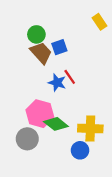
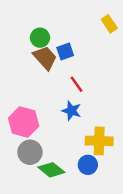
blue star: (57, 83) -> (71, 111), moved
pink hexagon: (40, 114) -> (24, 122), moved
green diamond: (56, 124) -> (51, 170), moved

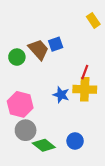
green circle: (40, 38) -> (17, 57), moved
red line: (77, 84) -> (85, 72), moved, turned 56
yellow cross: (99, 141) -> (85, 89), moved

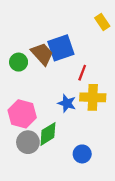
blue square: (56, 44) -> (61, 48), size x1.6
red line: (85, 72) -> (82, 73), moved
green diamond: (44, 145) -> (48, 134), moved, turned -70

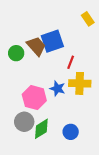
pink hexagon: (22, 114) -> (34, 98), moved
green diamond: (48, 134) -> (41, 129), moved

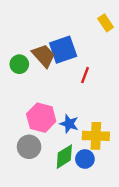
yellow cross: (80, 83) -> (96, 136), moved
blue star: (57, 88) -> (69, 124), moved
green diamond: (41, 129) -> (64, 157), moved

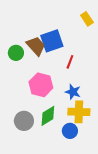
pink hexagon: (41, 118) -> (41, 85), moved
blue star: (69, 124) -> (73, 92), moved
green diamond: (64, 157) -> (48, 116), moved

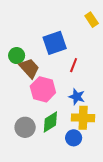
brown trapezoid: (36, 46) -> (29, 68), moved

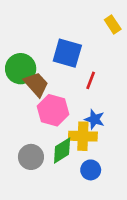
blue square: (55, 43) -> (67, 53), turned 35
green circle: (17, 56) -> (21, 69), size x1.5
yellow cross: (83, 118) -> (83, 136), moved

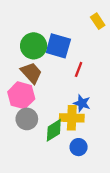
green circle: (21, 69) -> (34, 46), moved
pink hexagon: (53, 110) -> (21, 95), moved
gray circle: (31, 157) -> (27, 119), moved

